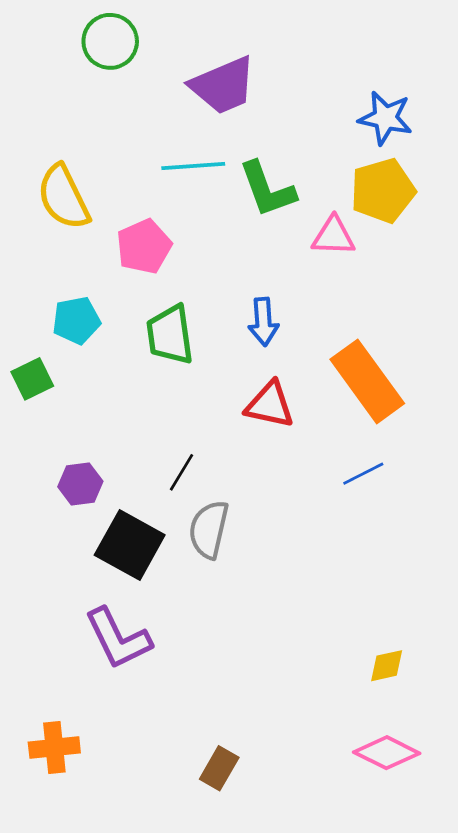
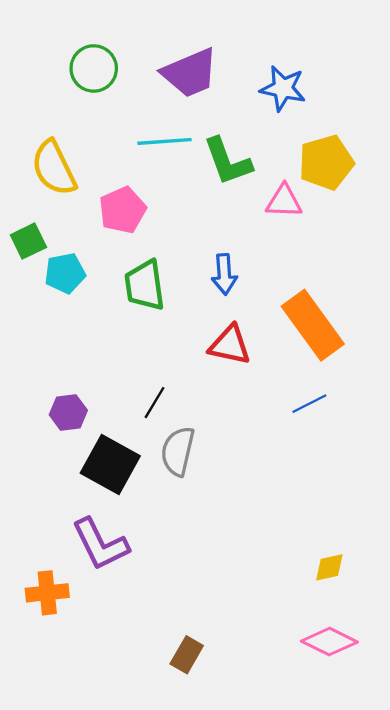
green circle: (110, 41) -> (94, 68), moved
blue star: (385, 118) -> (283, 88), moved
green square: (32, 379) -> (28, 241), moved
orange cross: (54, 747) -> (47, 593), moved

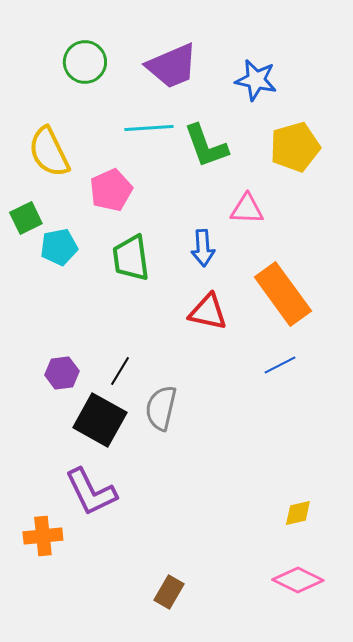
pink triangle: (284, 201) -> (247, 209), moved
black line: (155, 403) -> (120, 371), moved

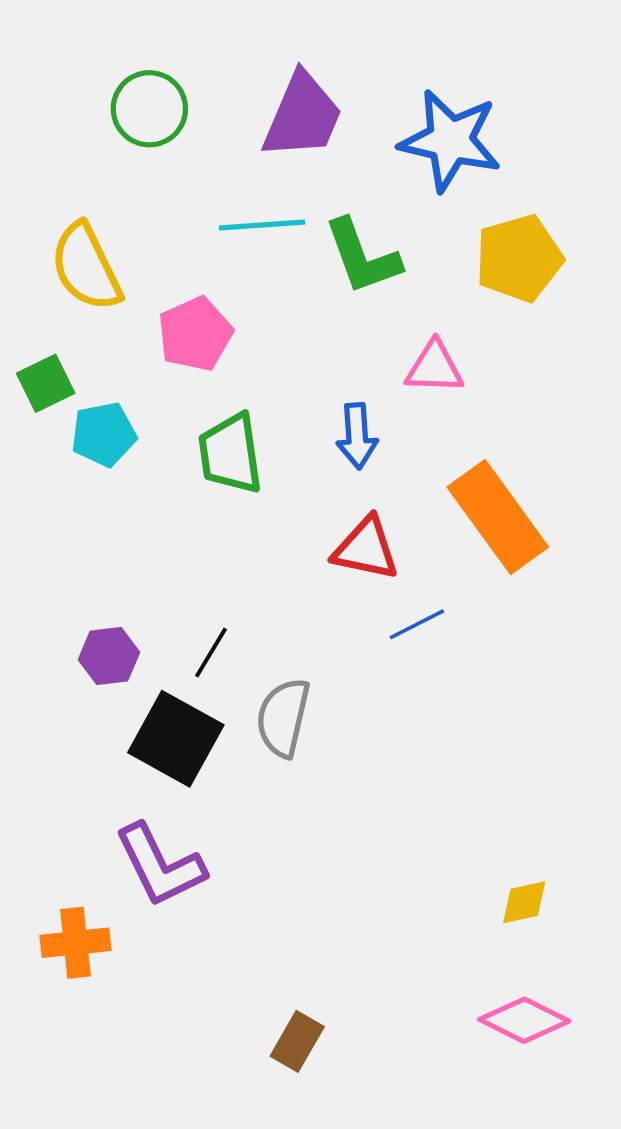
purple trapezoid: (172, 66) -> (302, 116), turned -44
blue star: (256, 80) -> (450, 140), size x1.4
blue line: (280, 365) -> (417, 624), moved

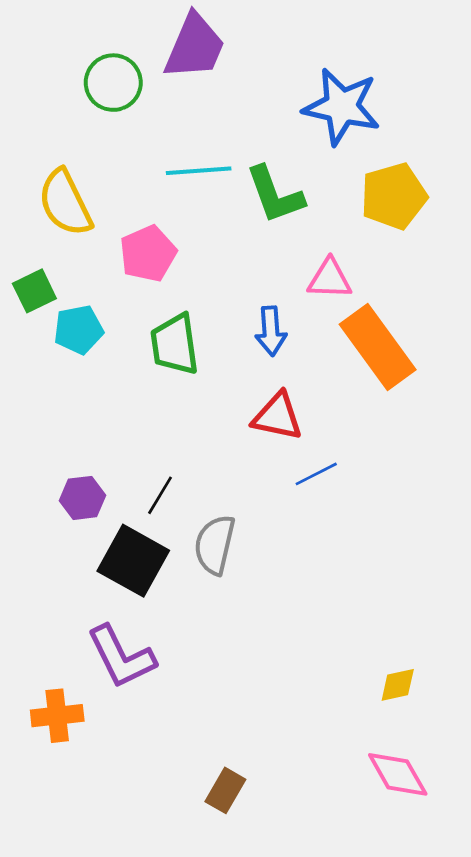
purple trapezoid: (302, 116) -> (195, 47), moved
orange rectangle: (498, 517) -> (378, 347), moved
pink diamond: (524, 1020) -> (398, 774), turned 34

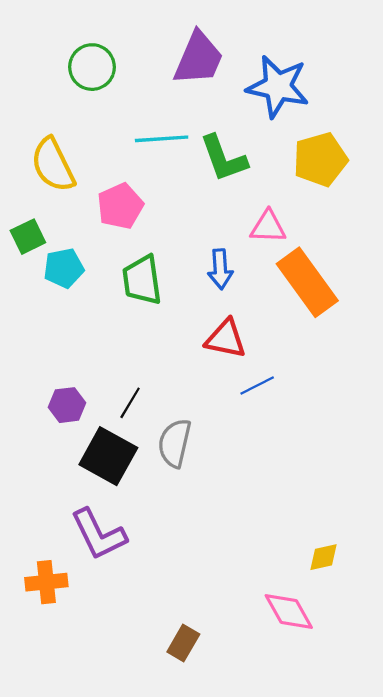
purple trapezoid: (195, 47) -> (199, 58), moved
pink diamond: (398, 774) -> (289, 611), moved

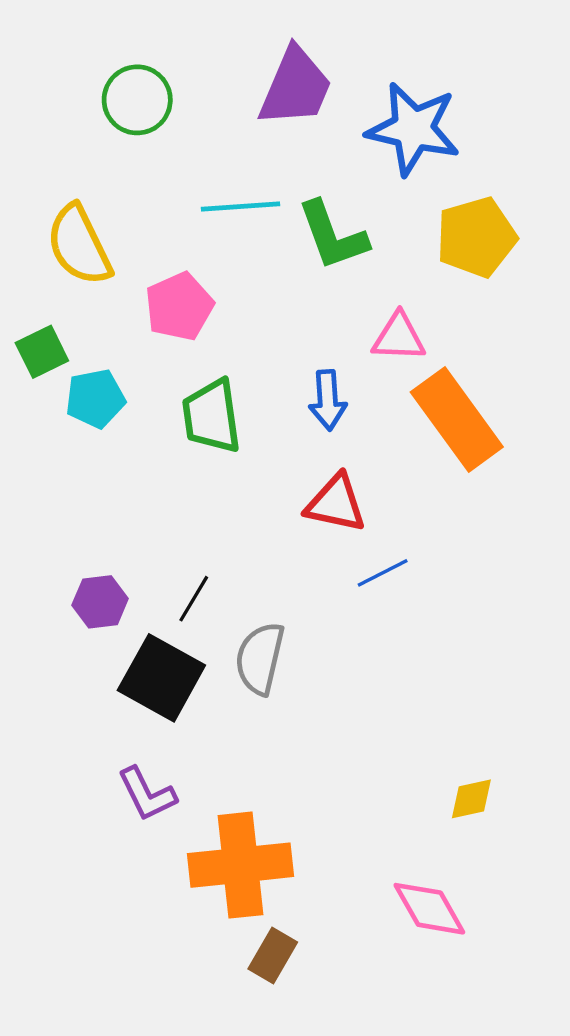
purple L-shape: (99, 534) -> (147, 794), size x0.7
yellow diamond: (323, 557) -> (471, 799), moved
orange cross: (46, 582) -> (241, 865), moved, size x1.6

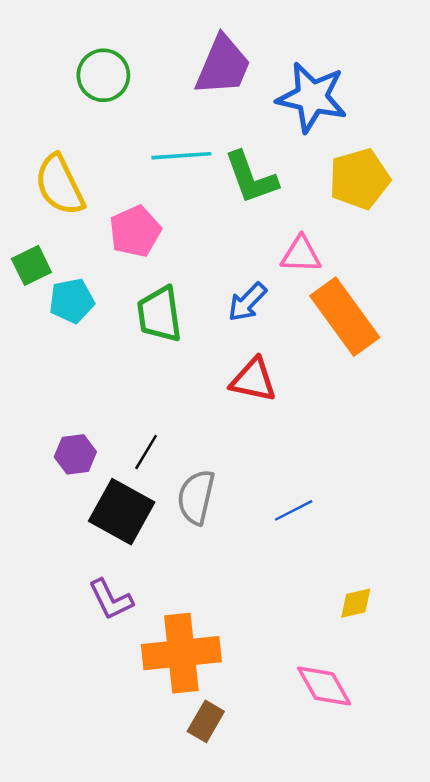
blue arrow: (328, 400) -> (247, 302), turned 48
blue line: (383, 573) -> (294, 510), moved

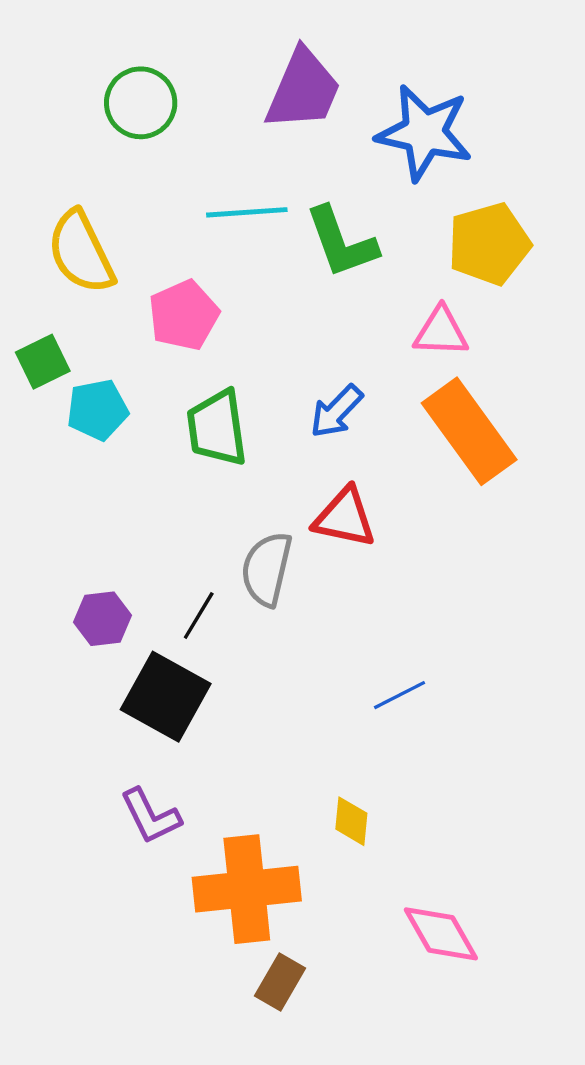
pink triangle: (301, 254) -> (441, 332), moved
gray semicircle: (196, 497) -> (267, 569), moved
yellow diamond: (356, 603) -> (351, 821), moved, turned -72

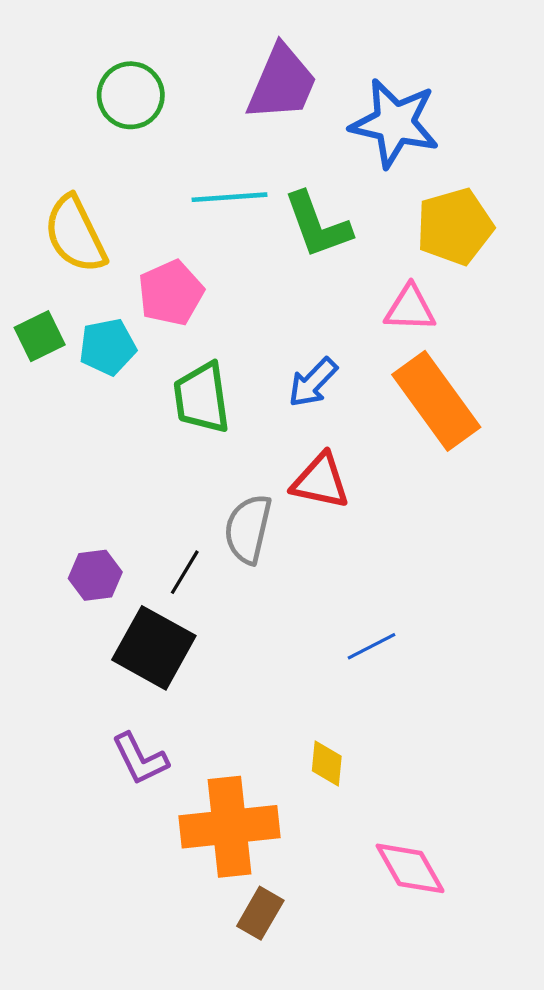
cyan pentagon: (97, 410) -> (108, 347), moved

